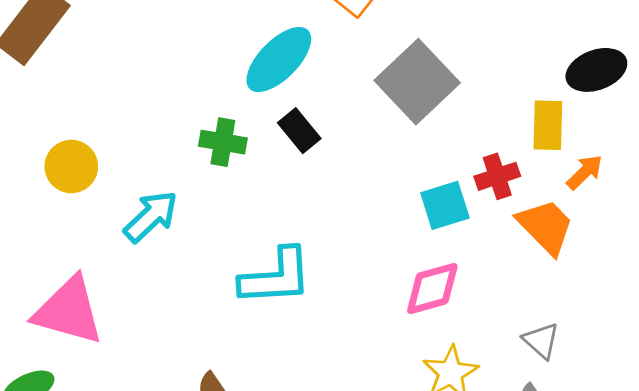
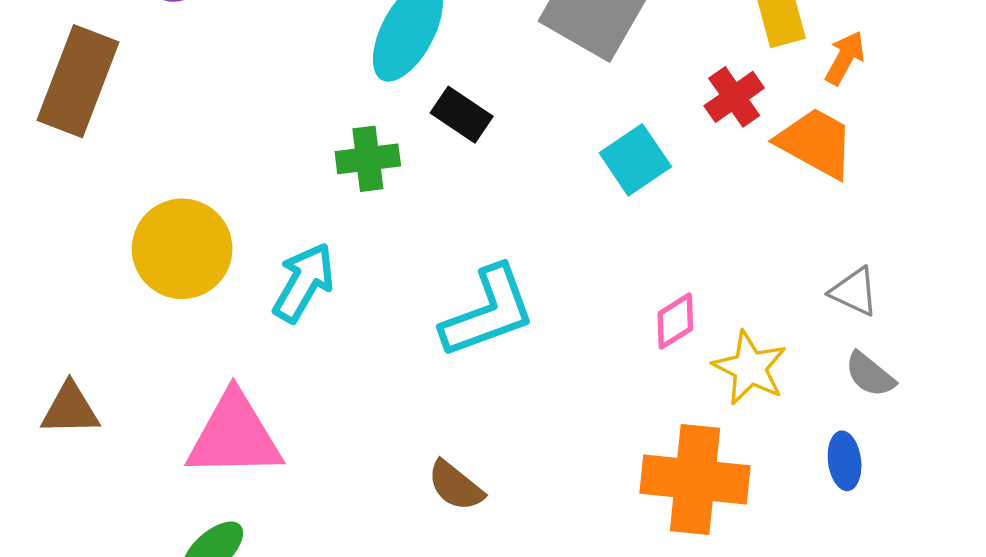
yellow circle: (71, 167) -> (182, 249), size x1.4
cyan square: (445, 205) -> (635, 160), moved
pink diamond: (432, 288) -> (675, 321), moved, size x0.7

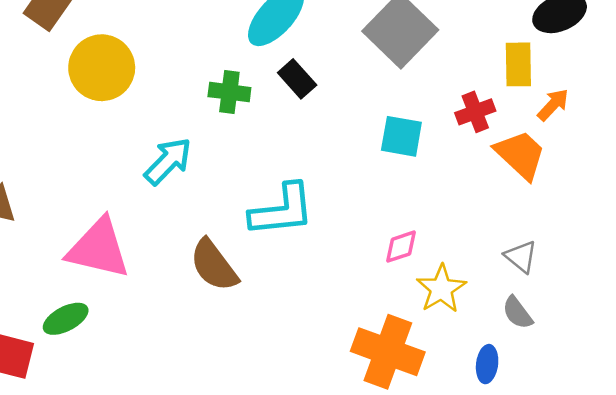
cyan square: (635, 160) -> (401, 136), turned 30
yellow circle: (182, 249) -> (102, 68), moved
brown semicircle: (456, 486) -> (214, 265), moved, size x1.4

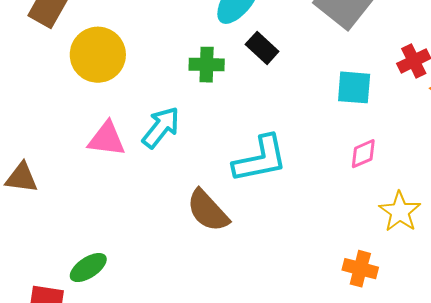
pink diamond: (401, 247) -> (363, 154), moved
pink triangle: (98, 248) -> (107, 139), moved, size x0.7
orange cross: (388, 352) -> (360, 269), size x0.6

